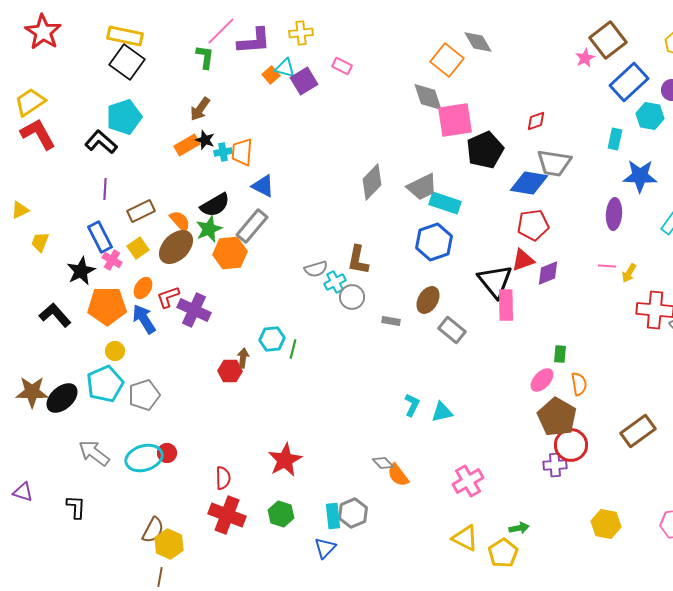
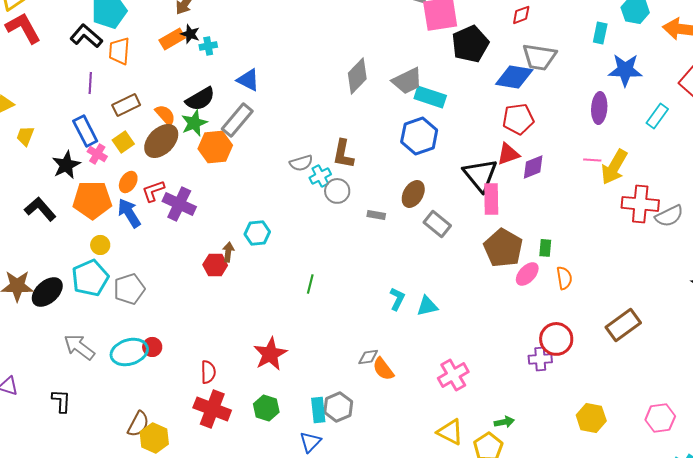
orange trapezoid: (242, 152) -> (119, 51), moved
yellow arrow: (629, 273) -> (614, 167), size x1.8
green line: (293, 349) -> (310, 284), moved
brown pentagon: (557, 417) -> (503, 248), moved
gray diamond: (383, 463) -> (368, 357), turned -55

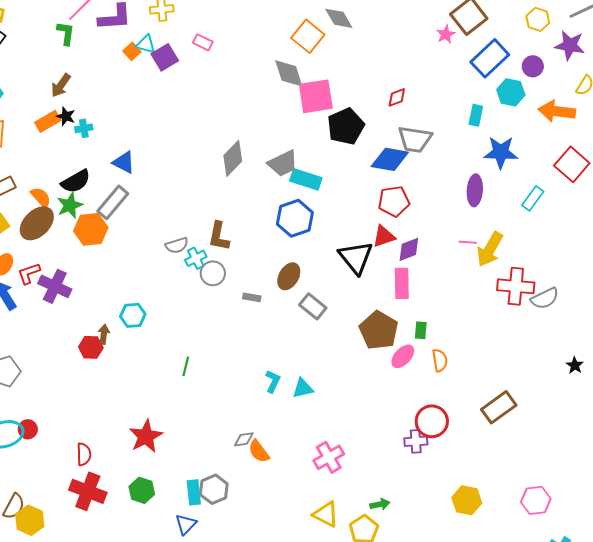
pink rectangle: (491, 199) -> (402, 283), moved

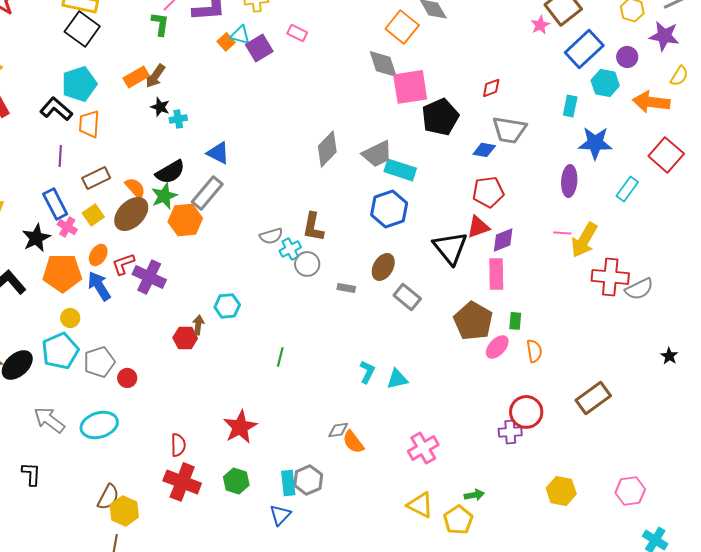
orange rectangle: (48, 121) -> (136, 77), moved
blue diamond: (390, 159) -> (484, 150), size x0.6
red circle: (28, 429) -> (127, 378), moved

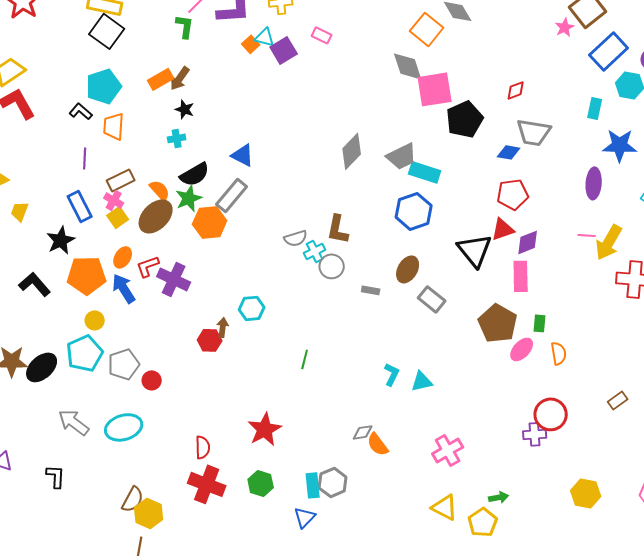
black L-shape: (56, 109) -> (81, 111), size x0.7
cyan cross: (178, 119) -> (177, 138), moved
pink cross: (67, 227) -> (114, 200), moved
brown rectangle: (593, 398) -> (618, 400), size x0.6

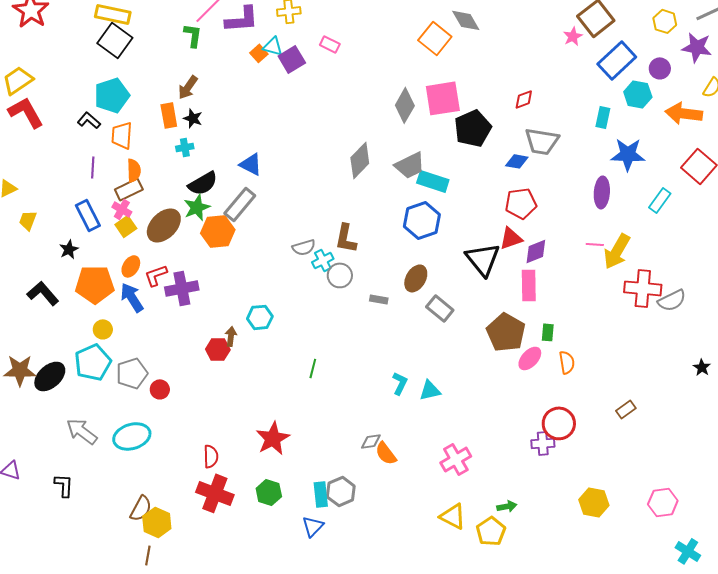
gray diamond: (408, 66) -> (405, 105), moved, turned 48
orange rectangle: (161, 79) -> (169, 115), moved, turned -70
orange semicircle: (160, 190) -> (134, 170), moved, turned 40
black star: (61, 240) -> (69, 249), size x0.7
purple cross: (174, 279) -> (182, 288), turned -36

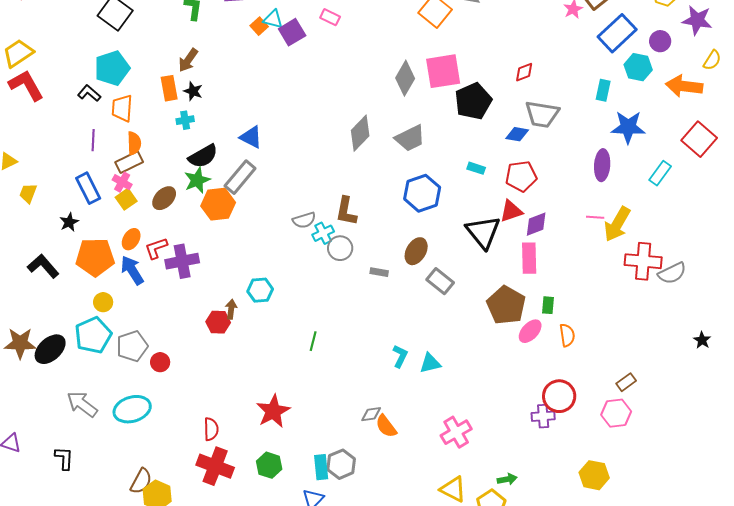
cyan rectangle: (433, 181) -> (476, 168), moved, size x0.6
brown ellipse: (164, 225) -> (164, 198), size x0.7
pink hexagon: (663, 502) -> (616, 413), moved

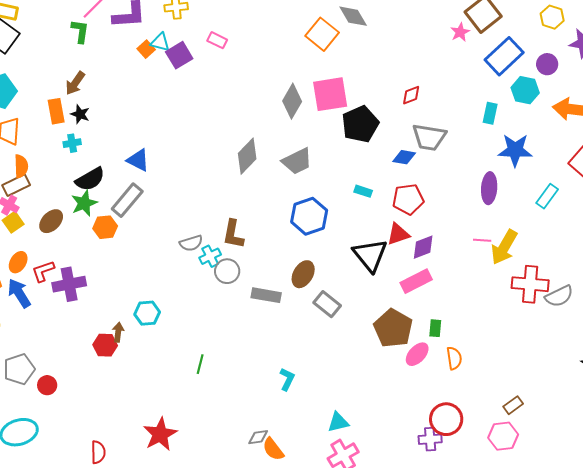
orange hexagon: (218, 204) -> (105, 227), size x0.7
pink rectangle: (529, 258) -> (416, 281), turned 64
gray rectangle: (379, 272) -> (266, 295), size x1.6
cyan triangle: (430, 363) -> (338, 422), moved

